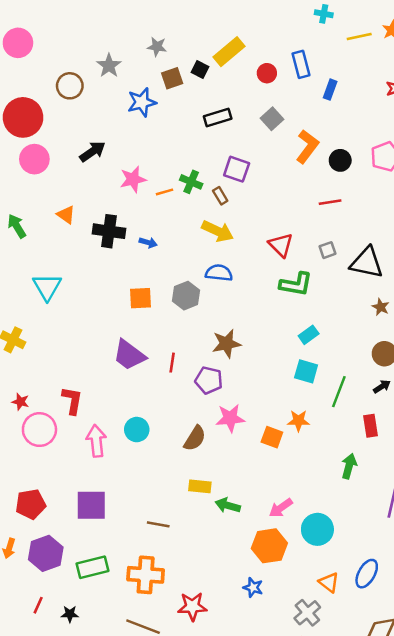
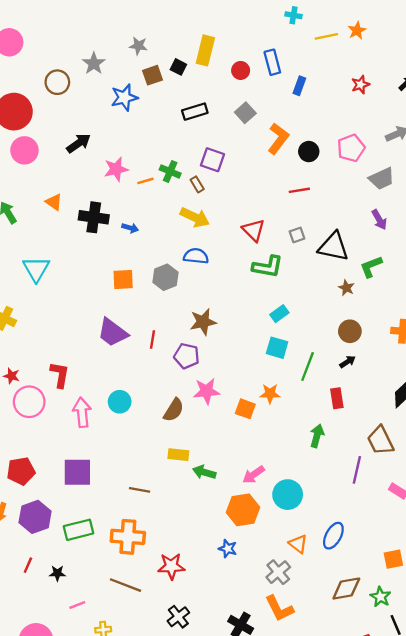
yellow rectangle: (229, 52) -> (205, 50), turned -36

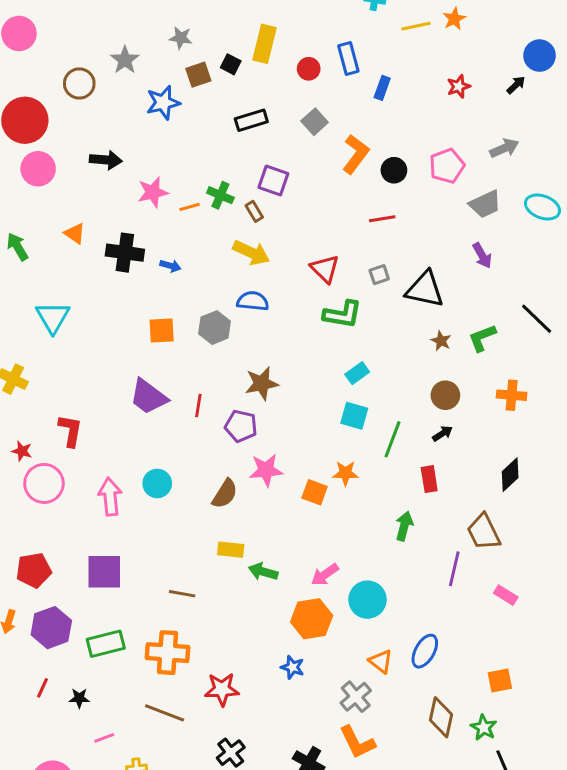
black arrow: (78, 143) -> (106, 160), turned 40
green L-shape: (371, 267) -> (482, 338), moved
red L-shape: (60, 375) -> (70, 431), moved
brown diamond: (346, 589) -> (441, 717), turned -68

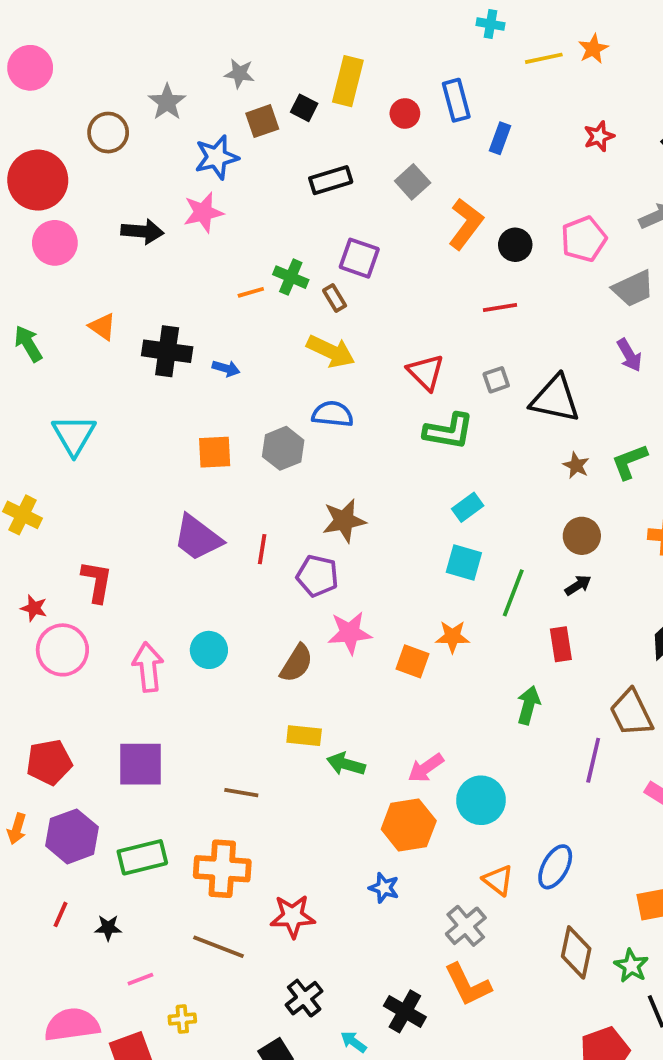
pink star: (153, 192) -> (203, 212), moved

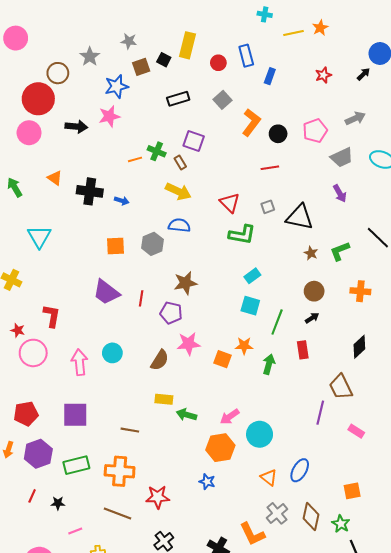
red circle: (38, 180) -> (38, 99), moved
green arrow: (529, 705) -> (269, 364), moved
gray cross: (466, 926) -> (277, 513), moved

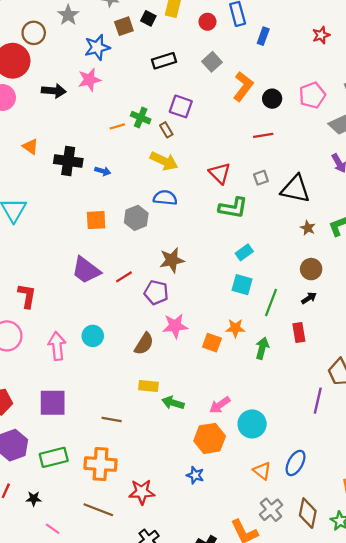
red line: (141, 298) -> (124, 277), turned 49
pink line: (75, 531) -> (53, 529), turned 56

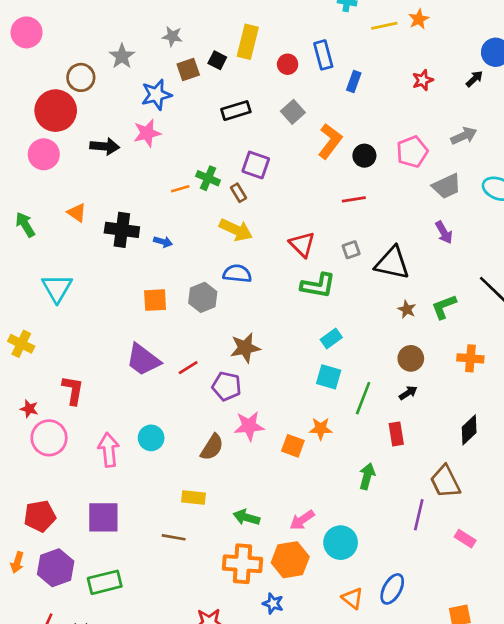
green arrow: (262, 348) -> (367, 476), moved
yellow rectangle: (148, 386) -> (193, 498), moved
orange cross: (101, 464) -> (242, 564), moved

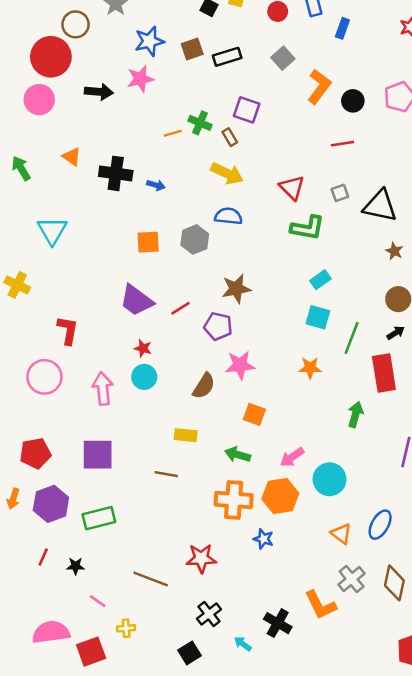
brown square: (188, 70) -> (192, 49), moved
red star: (29, 409) -> (143, 348), moved
red rectangle: (396, 434) -> (384, 373), size x1.6
orange square: (293, 446) -> (254, 414), moved

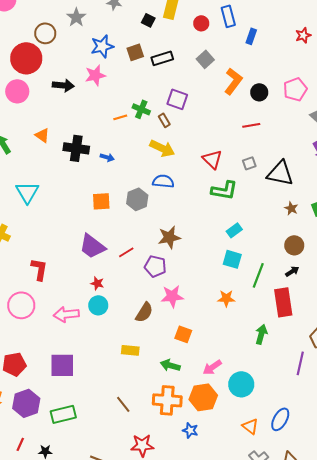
pink arrow: (103, 389) -> (66, 314), turned -90
brown line: (166, 474) -> (123, 404), moved, turned 42

